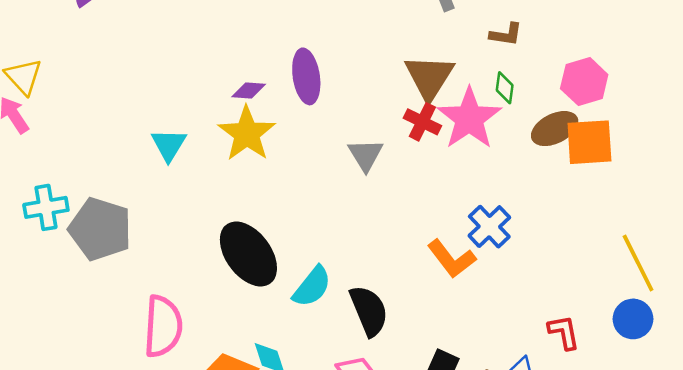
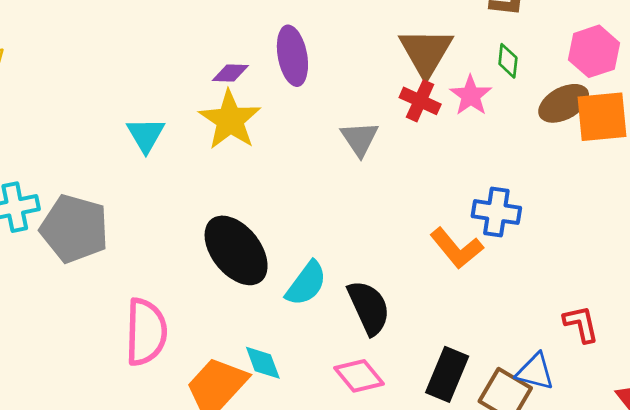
pink star: (469, 118) -> (471, 95), size x0.6
blue cross: (489, 227) -> (496, 212), turned -36

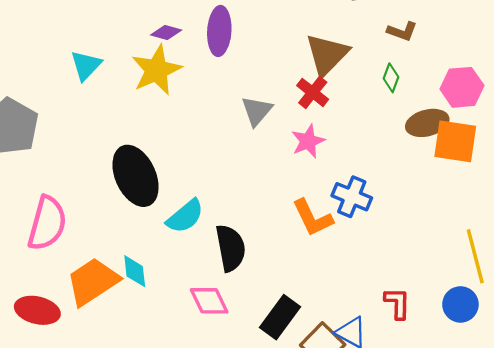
pink star: (471, 95) -> (308, 141), moved

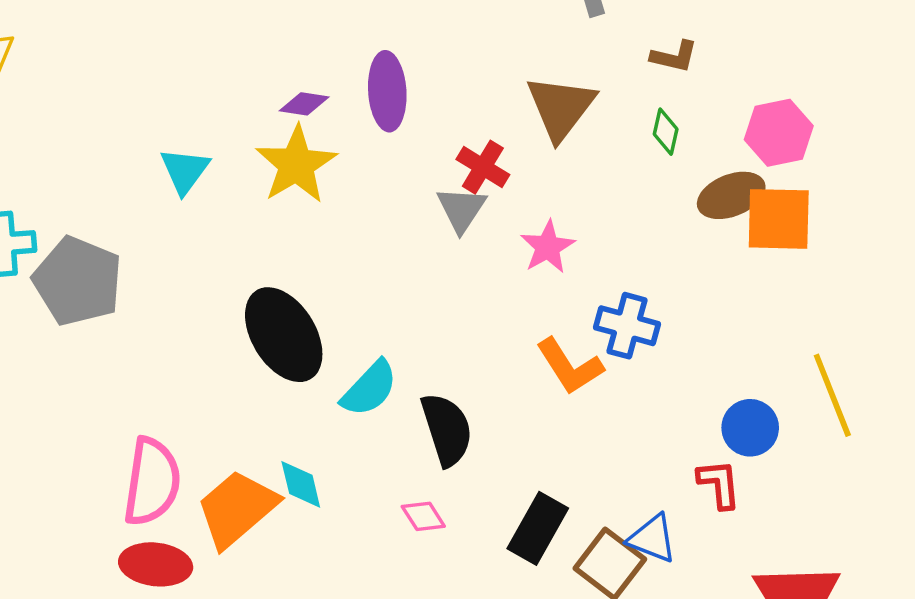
red cross: (313, 92) -> (483, 167), moved
pink semicircle: (47, 223) -> (152, 482), moved
pink diamond: (209, 301) -> (423, 516), size x0.7
blue circle: (460, 304) -> (750, 428), moved

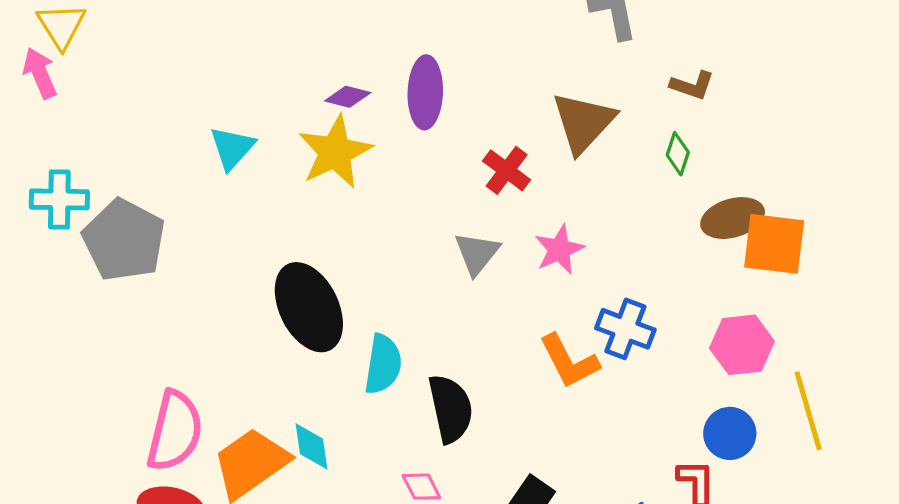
pink hexagon: (779, 133) -> (742, 345), moved
gray triangle: (461, 209) -> (477, 253), moved
cyan semicircle: (369, 388) -> (383, 364), turned -40

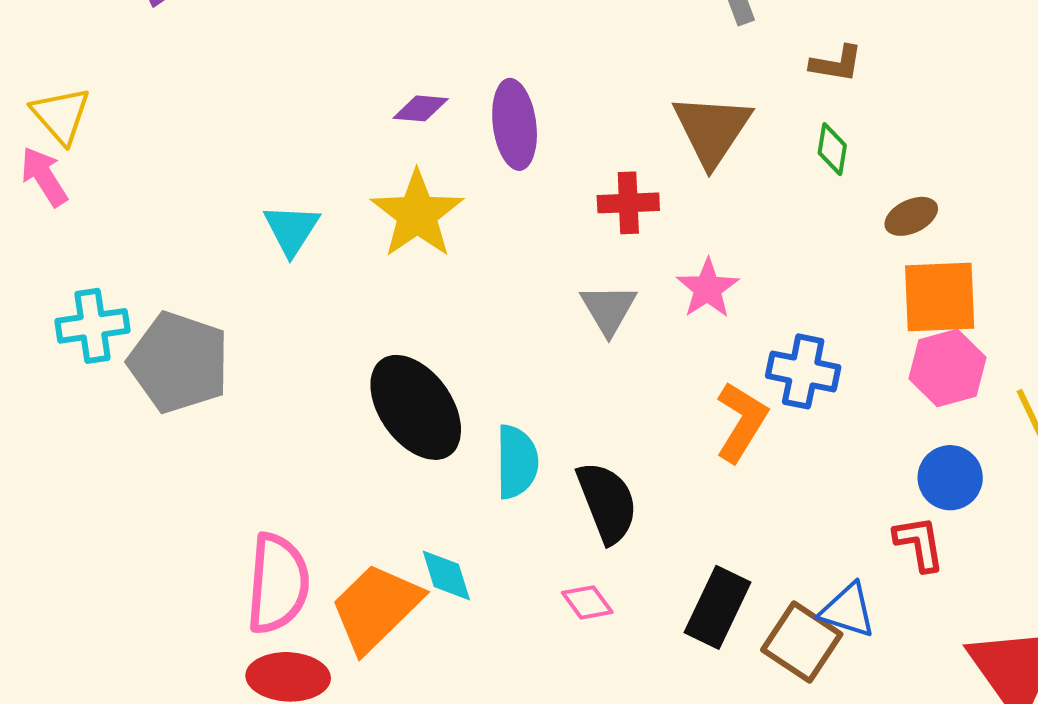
purple diamond: (348, 97) -> (421, 108), moved
red cross: (507, 170) -> (628, 203), turned -30
brown ellipse: (733, 218) -> (911, 216), size x0.7
orange square: (774, 244) -> (940, 297), moved
orange L-shape: (569, 361) -> (741, 422), turned -112

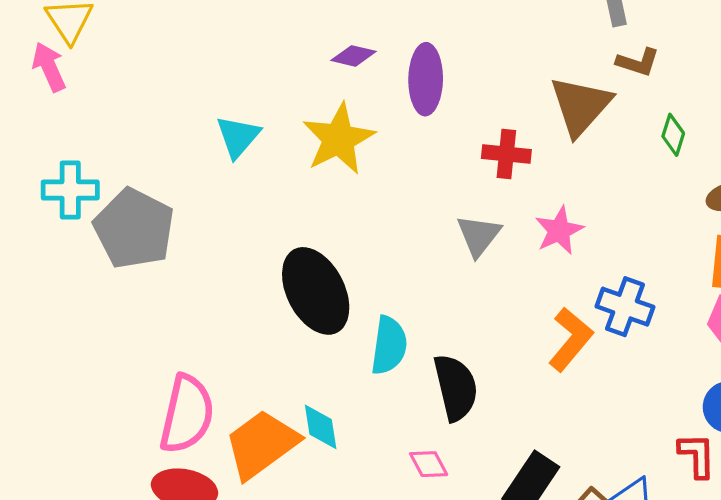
brown L-shape: (836, 64) -> (638, 62), moved

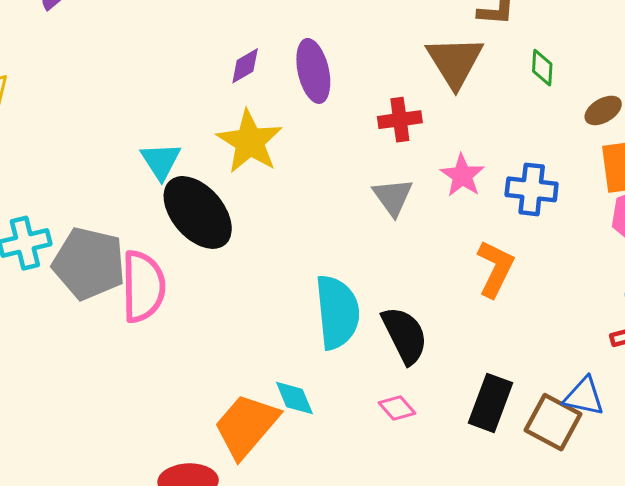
purple diamond: (353, 56) -> (245, 66), turned -30
black ellipse: (316, 291) -> (198, 212), moved
blue cross: (625, 307) -> (532, 189), moved
cyan semicircle: (389, 345) -> (337, 312), size x1.4
pink semicircle: (187, 414) -> (143, 286), moved

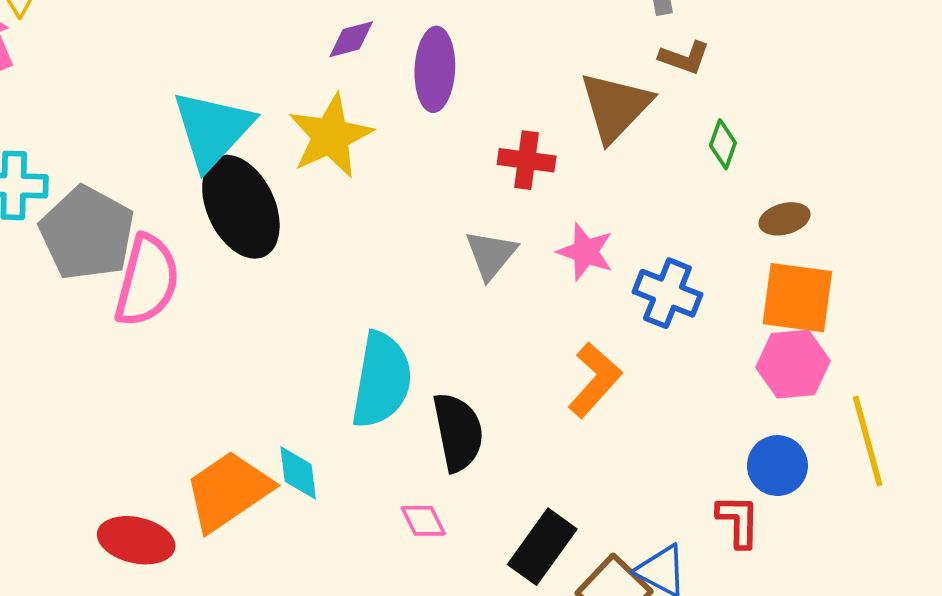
cyan triangle: (161, 161) -> (212, 129), size x1.6
pink star: (462, 175) -> (585, 252), turned -30

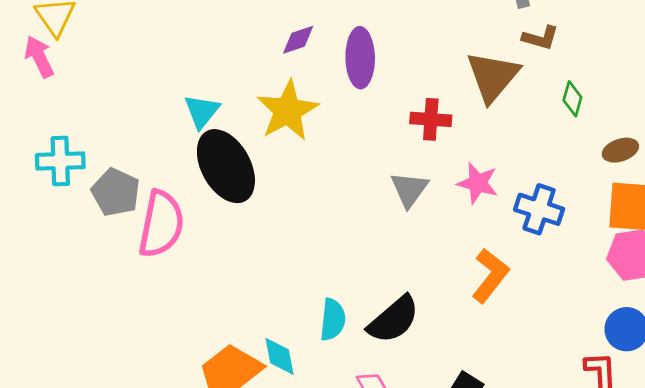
cyan triangle: (212, 129) -> (202, 111), size x0.6
gray pentagon: (87, 233) -> (116, 192), size x0.7
cyan semicircle: (382, 380) -> (333, 320), moved, size x0.6
black semicircle: (458, 432) -> (394, 319), turned 64

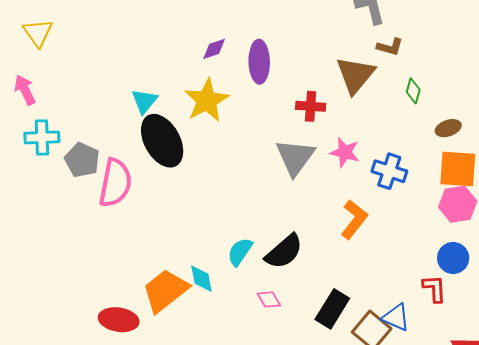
pink arrow: (39, 57) -> (25, 90), moved
gray triangle: (409, 189) -> (295, 157), size x1.4
cyan semicircle: (333, 320) -> (240, 252), turned -152

